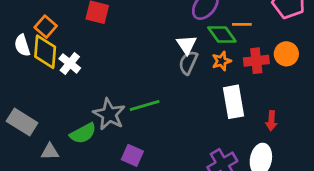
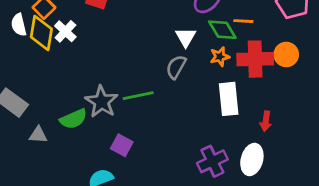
red cross: (256, 61) -> (255, 59), size x1.4
white cross: (70, 63) -> (65, 31), moved
gray semicircle: (188, 63) -> (176, 67), moved

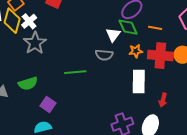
green diamond: (222, 30) -> (128, 27), moved
gray semicircle: (176, 67) -> (104, 55), turned -120
gray star: (101, 102) -> (35, 43), moved
purple square: (122, 145) -> (48, 105), moved

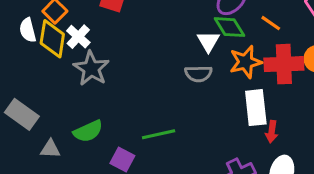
orange line: (155, 28) -> (271, 23), turned 32
orange star: (136, 51) -> (246, 62), size x1.5
green line: (75, 72) -> (159, 134), moved
red arrow: (163, 100) -> (272, 132), moved

